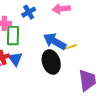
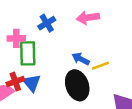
blue arrow: (55, 41) -> (81, 59), size x0.6

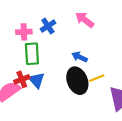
pink arrow: (88, 18) -> (85, 20), turned 48
pink cross: (16, 38) -> (24, 32), moved
yellow line: (100, 66) -> (97, 78), moved

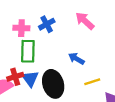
black ellipse: (77, 81) -> (53, 84), moved

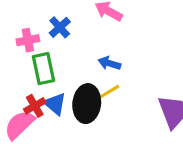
yellow line: (92, 82) -> (109, 92), moved
black ellipse: (53, 84) -> (87, 104), turned 36

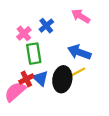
pink cross: (28, 40) -> (24, 33), turned -32
blue arrow: (109, 63) -> (79, 52), size x1.5

